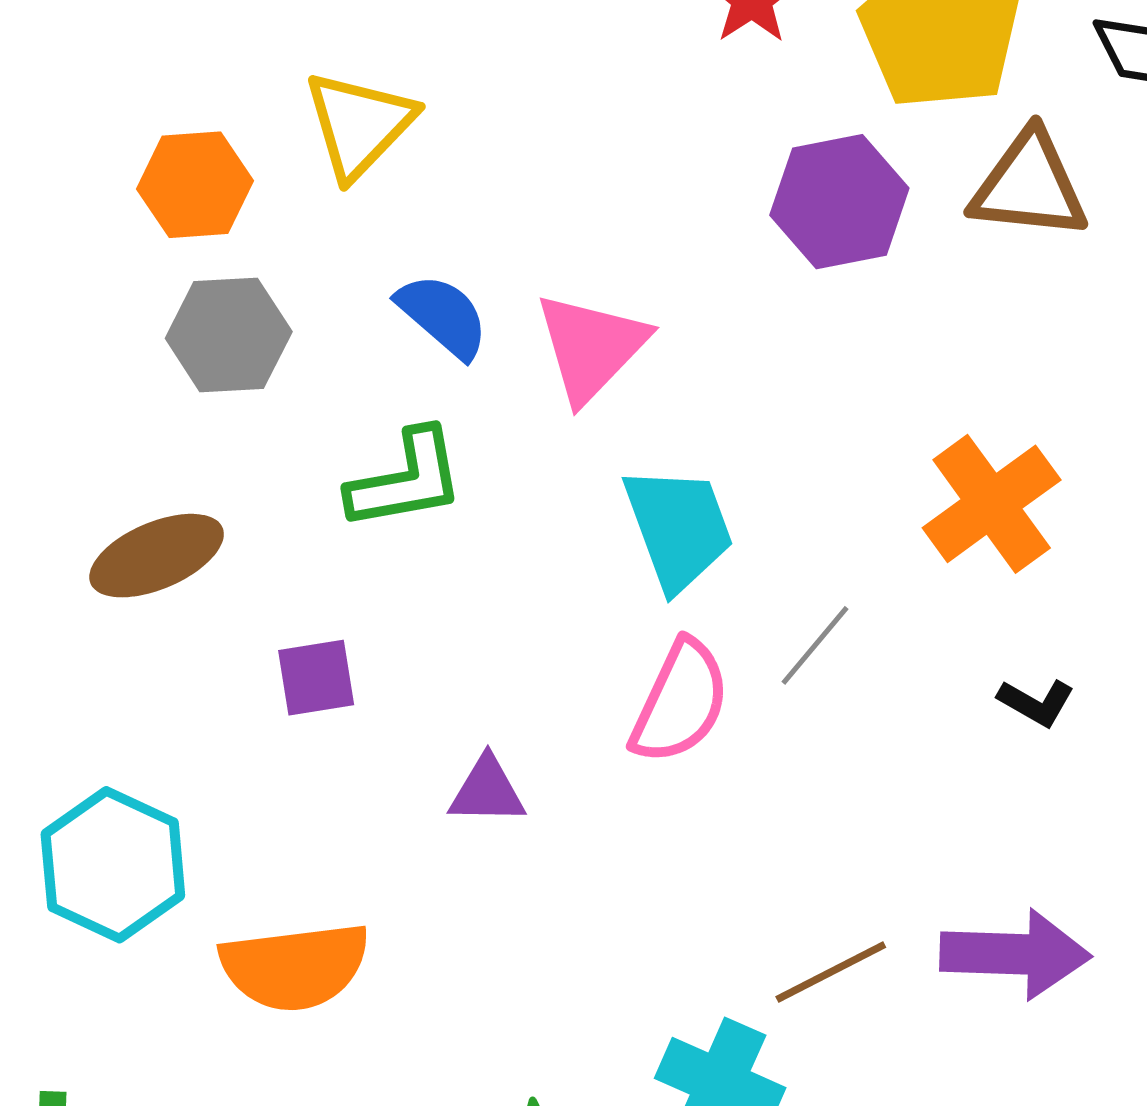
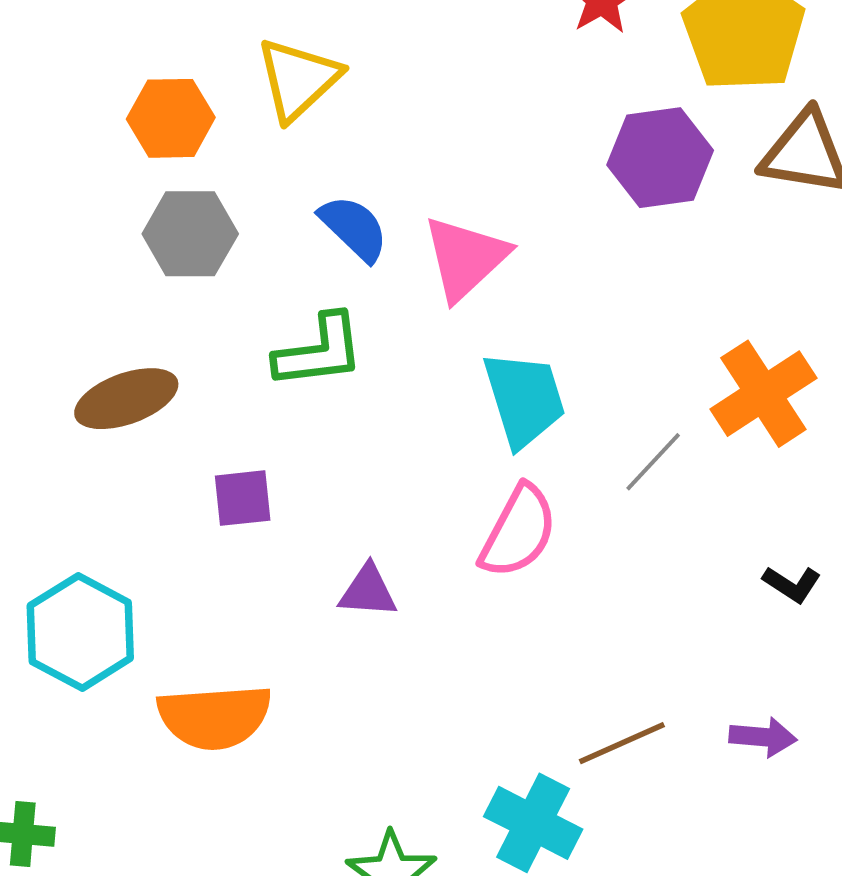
gray line: (815, 645) -> (653, 462), moved
black L-shape: (1036, 702) -> (792, 584), moved
purple arrow: (1015, 954) -> (763, 737), size x0.6

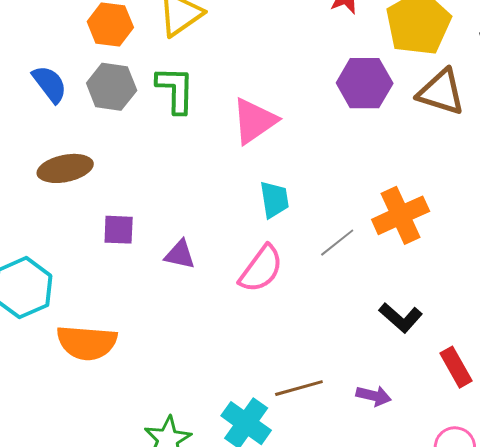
blue semicircle: (354, 228) -> (50, 84), moved
green L-shape: (319, 351) -> (175, 90), moved, turned -90
cyan trapezoid: (524, 399) -> (274, 200), size x0.7
black L-shape: (792, 584) -> (401, 318), size x1.4
purple triangle: (368, 591) -> (180, 255), moved

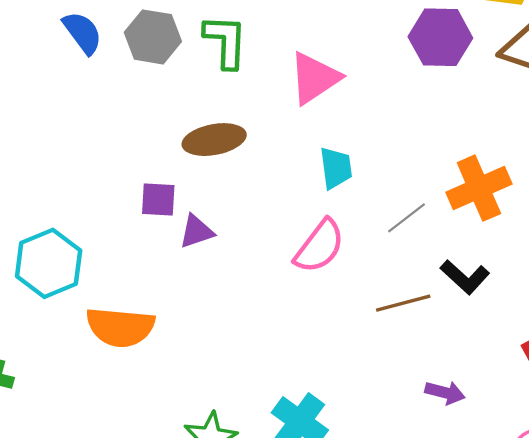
brown ellipse: (65, 168) -> (214, 140), moved
purple triangle: (180, 255) -> (196, 231), moved, turned -32
black L-shape: (401, 318) -> (465, 277), moved
brown line: (299, 388) -> (403, 303), moved

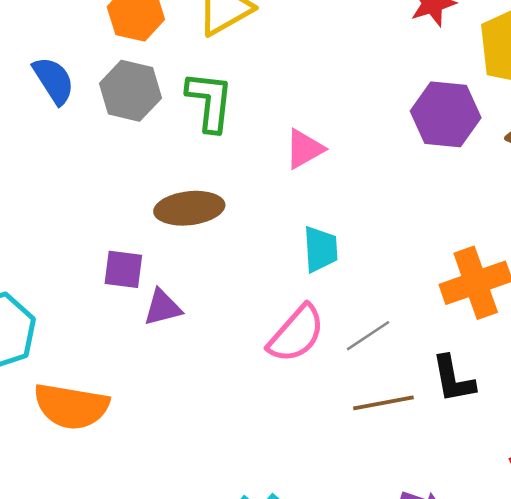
pink triangle: (315, 78) -> (304, 149), size x0.7
gray line: (407, 218) -> (368, 336), moved
black L-shape: (465, 277) -> (453, 379), turned 33

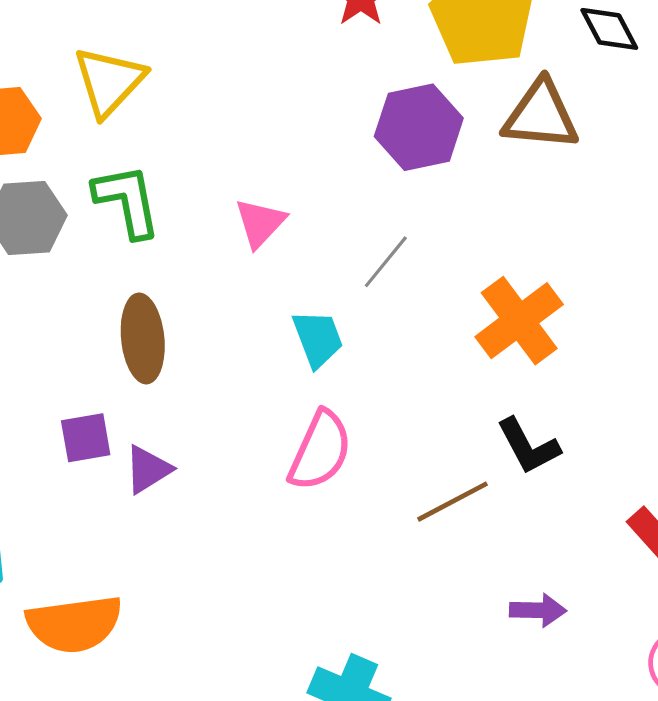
brown ellipse: (189, 208) -> (143, 338), turned -72
gray line: (368, 336) -> (386, 262), moved

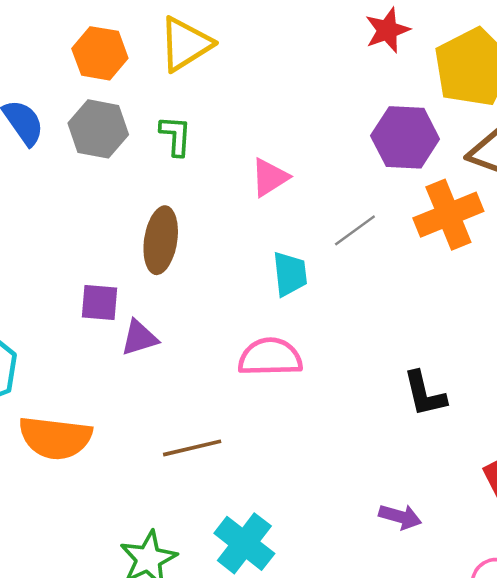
green L-shape: (127, 201) -> (176, 136), size x0.7
orange cross: (519, 321) -> (448, 215), moved
pink semicircle: (320, 451) -> (270, 357), turned -130
brown line: (452, 502) -> (192, 448), moved

